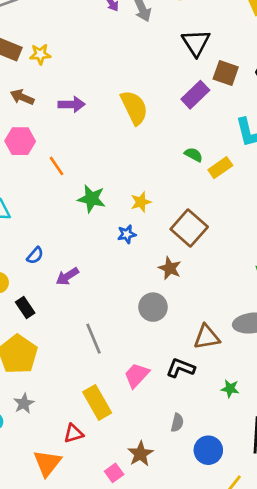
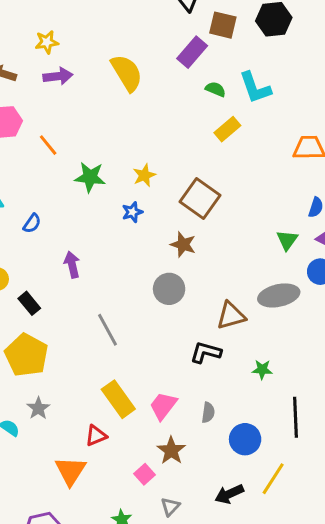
yellow star: (40, 54) -> (47, 42), moved
green semicircle: (194, 155) -> (215, 89), moved
blue semicircle: (35, 255) -> (32, 223), moved
purple arrow: (67, 276) -> (72, 265), turned 115
pink trapezoid: (137, 375) -> (163, 406), moved

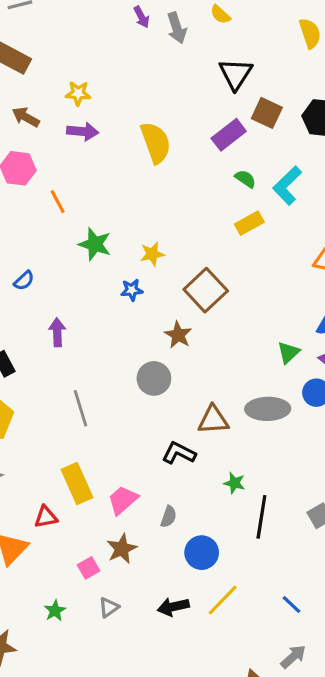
cyan L-shape: (255, 88) -> (287, 186), turned 54
black line: (296, 417) -> (261, 517), moved

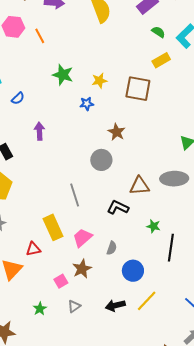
orange line: (58, 202) -> (40, 36), moved
brown square: (206, 290) -> (138, 89), moved, turned -36
gray line: (81, 408) -> (75, 195), moved

